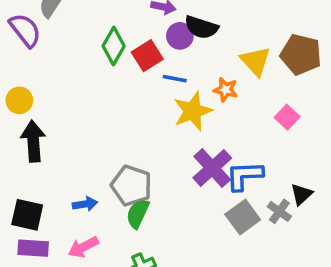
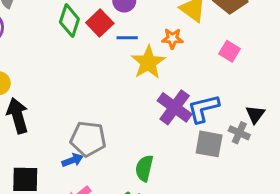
gray pentagon: (131, 185) -> (88, 139), moved
green semicircle: (138, 214) -> (144, 168), moved
gray square: (243, 217) -> (209, 144), turned -32

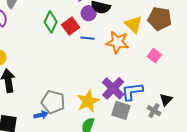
orange star: (172, 38) -> (117, 42), size x1.6
yellow star: (148, 62) -> (88, 101), moved
gray square: (209, 144) -> (121, 110), moved

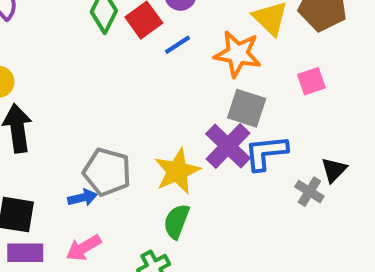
blue line: (87, 38) -> (178, 45), turned -40
pink square: (154, 56) -> (311, 81), turned 32
gray square: (121, 110) -> (247, 108), moved

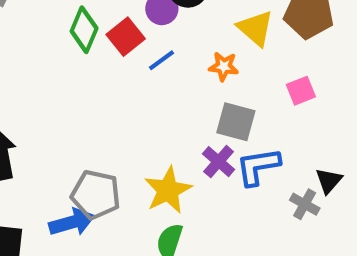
orange star: (238, 54) -> (224, 66), size x0.6
purple cross: (228, 146) -> (219, 162), size x0.7
blue arrow: (83, 198) -> (72, 222), size x1.5

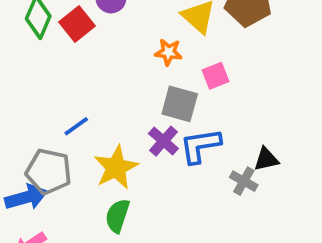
blue line: (162, 60) -> (76, 126), moved
pink square: (301, 91) -> (216, 76), moved
black triangle: (329, 181) -> (266, 159), turned 36

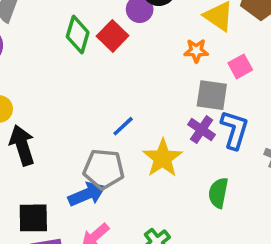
blue L-shape: (200, 146) -> (234, 130), turned 123
green semicircle: (117, 216) -> (218, 193), moved

